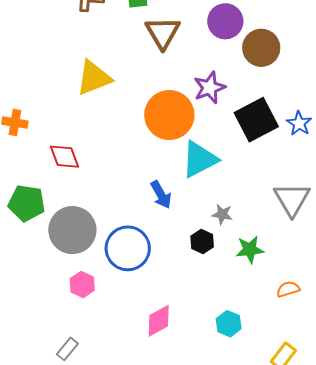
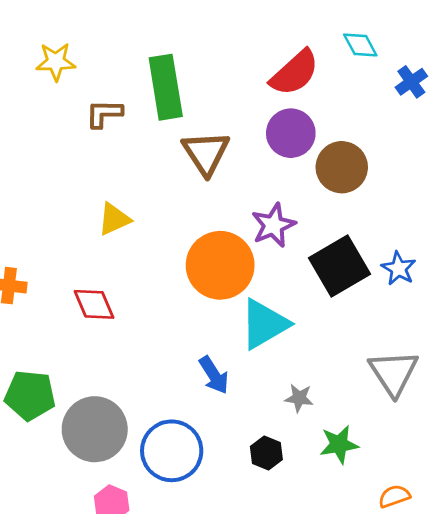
yellow triangle: (94, 78) -> (114, 219), size x0.7
red diamond: (65, 157) -> (94, 304), moved
black hexagon: (202, 241) -> (266, 453), moved

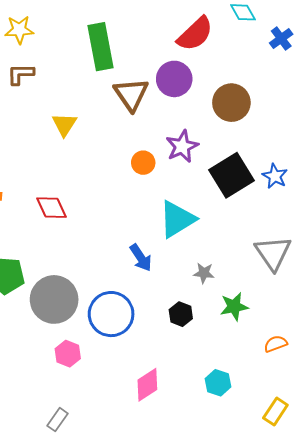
brown L-shape: (104, 114) -> (21, 74), moved
purple circle: (291, 133) -> (174, 79), moved
yellow triangle: (114, 219) -> (64, 124), moved, turned -32
orange circle: (220, 265) -> (143, 163), moved, size x0.5

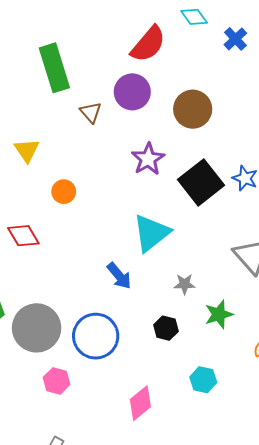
brown triangle: (131, 94) -> (91, 112), size x0.6
orange circle: (143, 163) -> (64, 192), moved
cyan hexagon: (218, 383) -> (203, 380), moved

